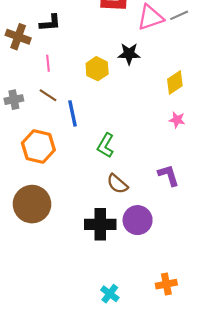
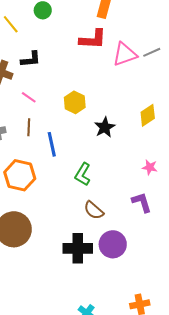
black star: (129, 54) -> (105, 127), moved, turned -30
pink line: (48, 63) -> (29, 97), turned -49
brown line: (48, 95) -> (29, 127), turned 60
pink star: (177, 120) -> (150, 167), moved

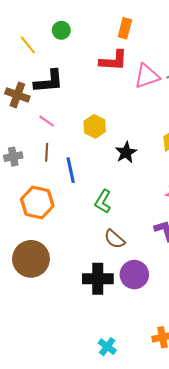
black L-shape: (31, 59) -> (49, 81), size x1.4

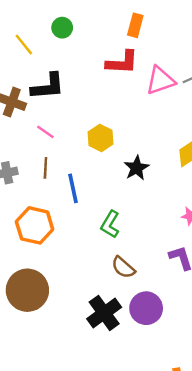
black cross: (98, 279) -> (104, 313), turned -36

